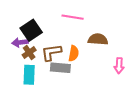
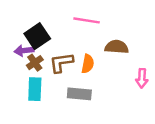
gray rectangle: (60, 68) -> (79, 94), moved

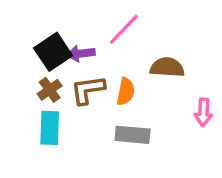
pink line: (87, 20) -> (124, 29), turned -55
purple arrow: (24, 51) -> (81, 54), moved
gray rectangle: (79, 94) -> (133, 135), moved

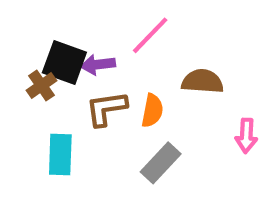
black square: (53, 52) -> (64, 63), turned -36
brown cross: (50, 90) -> (41, 86), moved
gray rectangle: (133, 135) -> (161, 163), turned -52

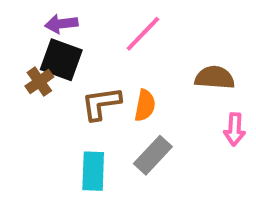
purple arrow: (98, 65) -> (61, 24), moved
brown semicircle: (202, 81) -> (215, 78), moved
cyan rectangle: (60, 155) -> (93, 171), moved

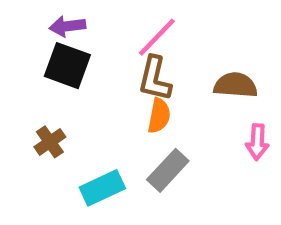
brown cross: (39, 82) -> (50, 142), moved
brown L-shape: (101, 103) -> (155, 79), moved, turned -69
cyan rectangle: (93, 171) -> (102, 188), turned 63

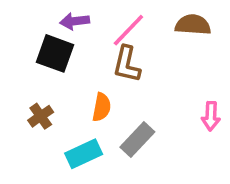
purple arrow: (67, 26) -> (75, 21), moved
brown semicircle: (235, 85) -> (193, 25), moved
orange semicircle: (159, 116) -> (102, 107), moved

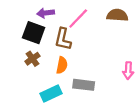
brown L-shape: (127, 64) -> (63, 39), moved
brown cross: (41, 116) -> (32, 59), moved
gray rectangle: (137, 139) -> (84, 85), turned 54

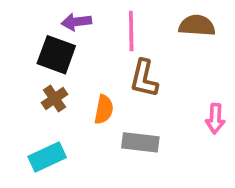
pink line: (78, 18) -> (131, 31), turned -45
brown L-shape: (63, 39) -> (144, 78), moved
cyan rectangle: (51, 94) -> (47, 157), moved

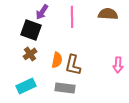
purple arrow: (76, 22) -> (42, 12), turned -49
brown L-shape: (144, 78) -> (73, 65), moved
gray rectangle: (140, 142) -> (65, 88), moved

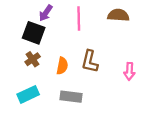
brown L-shape: (73, 65) -> (90, 61), moved

